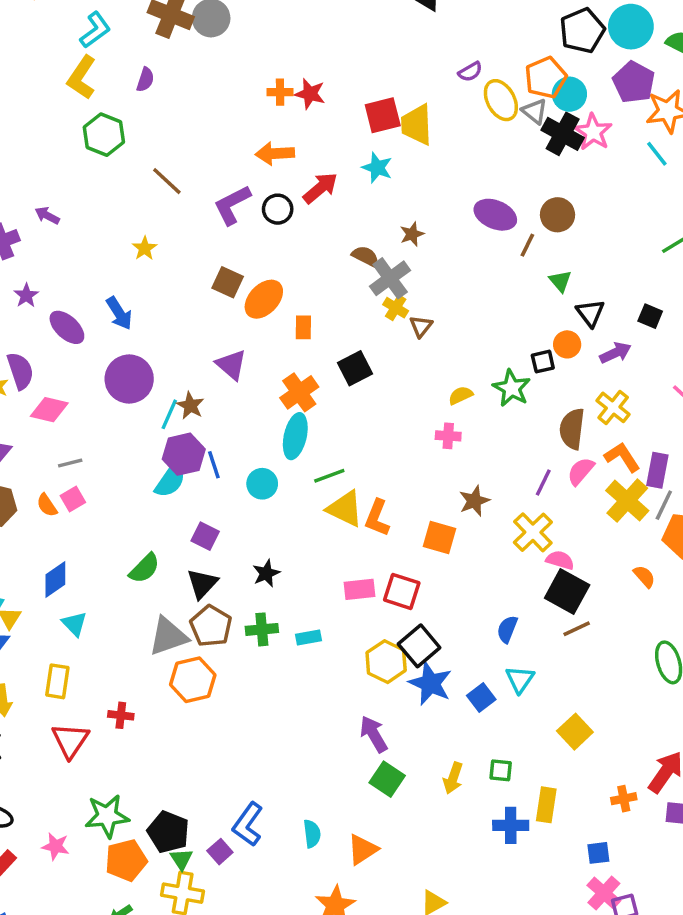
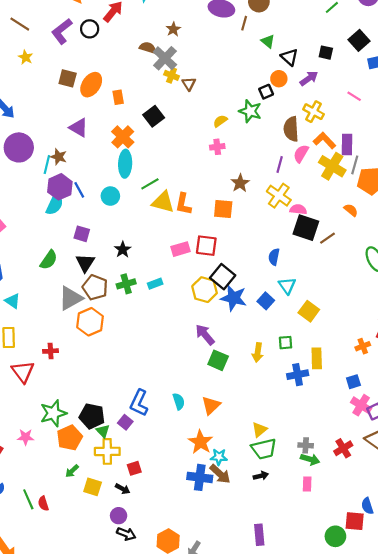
yellow star: (145, 248) -> (25, 57), moved
brown line: (577, 629) -> (327, 238), moved
yellow square: (575, 732) -> (309, 311), moved

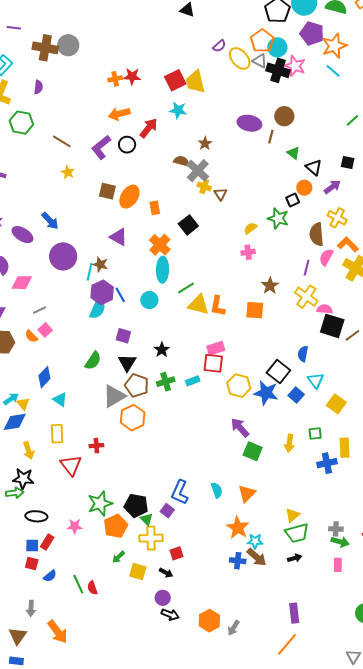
red square: (206, 246) -> (213, 363), moved
black square: (223, 277) -> (278, 371), moved
blue cross: (200, 477) -> (238, 561), size x0.7

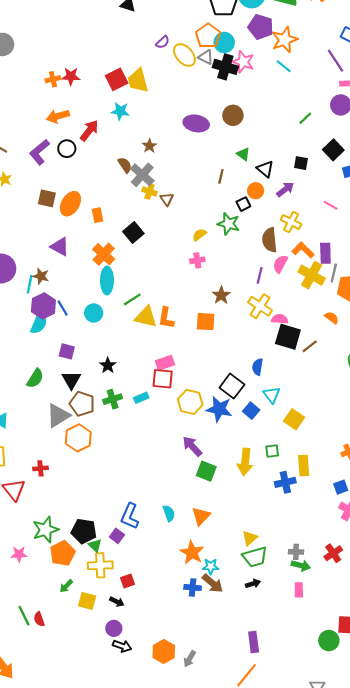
brown line: (271, 137) -> (221, 176), moved
brown semicircle: (181, 161) -> (125, 165), turned 42
yellow arrow: (289, 443) -> (245, 462), size x1.4

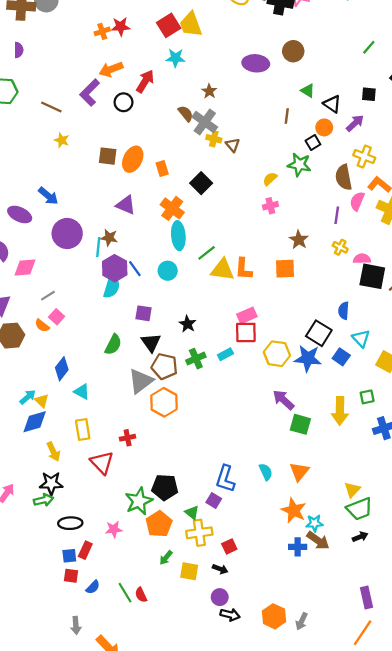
purple L-shape: (39, 152) -> (90, 93), moved
yellow cross: (260, 306) -> (340, 247), size x0.6
black pentagon: (84, 531) -> (165, 487), moved

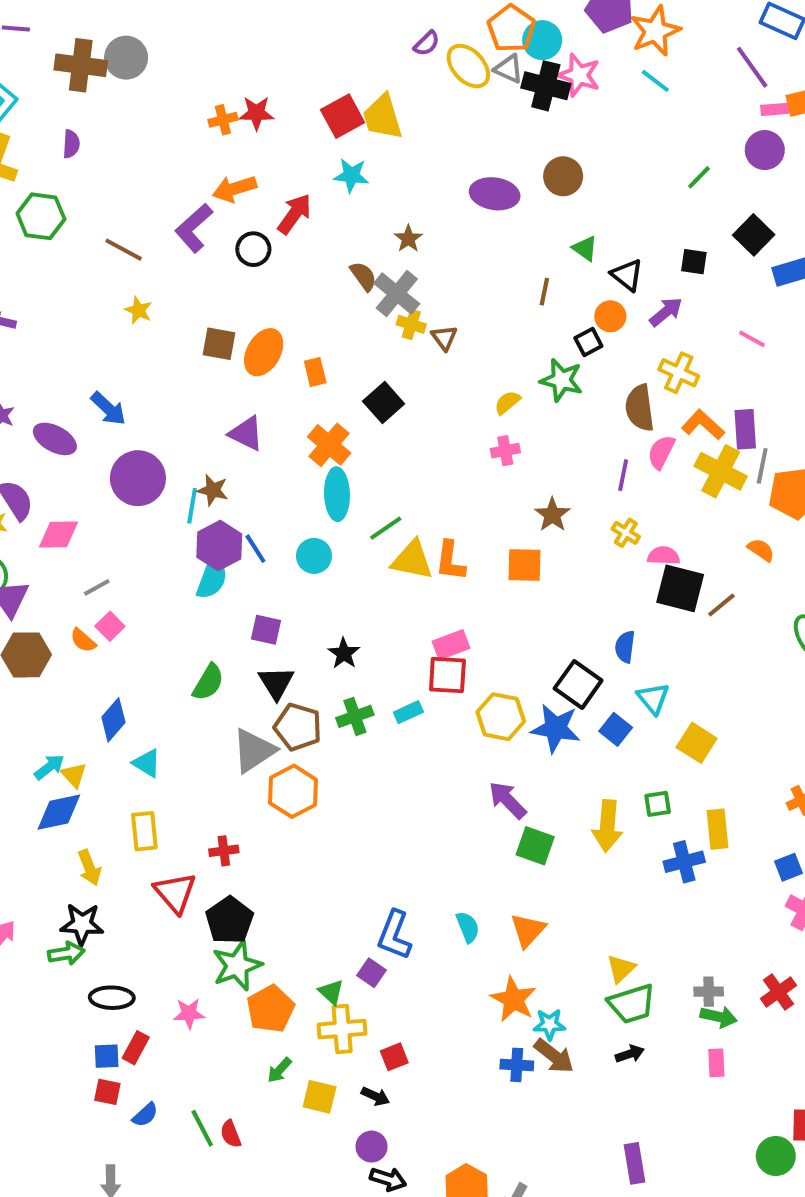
black pentagon: (165, 487) -> (229, 920), moved, turned 30

